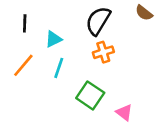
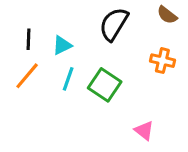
black line: (25, 23) -> (29, 39), moved
orange cross: (103, 52) -> (162, 61), moved, turned 30
green square: (90, 95) -> (105, 85), moved

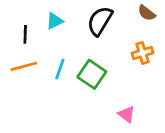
cyan triangle: (62, 45) -> (54, 21), moved
orange cross: (162, 61) -> (143, 53), turned -30
orange line: (27, 76) -> (24, 66), turned 35

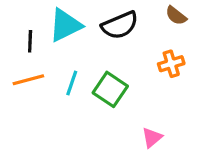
cyan triangle: (54, 21) -> (65, 25), size x1.6
black semicircle: (100, 21) -> (120, 25), turned -144
pink triangle: (127, 114) -> (152, 138), turned 42

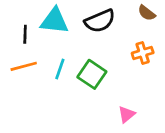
cyan triangle: (65, 25) -> (54, 21), turned 32

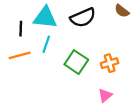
orange cross: (143, 53) -> (110, 63), moved
cyan line: (60, 69) -> (46, 44), moved

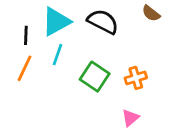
cyan triangle: (45, 18) -> (56, 22), turned -35
black semicircle: (83, 18) -> (103, 22), turned -130
orange line: (20, 55) -> (25, 68), turned -50

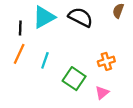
brown semicircle: (151, 13) -> (118, 11), turned 72
cyan line: (58, 55) -> (45, 60), moved
green square: (95, 77) -> (74, 79), moved

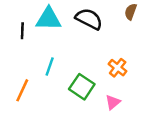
cyan triangle: (44, 17) -> (48, 19), turned 30
orange line: (19, 54) -> (22, 90), moved
orange cross: (106, 61) -> (118, 68), turned -35

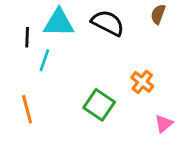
cyan line: (50, 66) -> (44, 60), moved
orange line: (22, 90) -> (27, 109), turned -40
pink triangle: (113, 102) -> (164, 124), moved

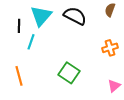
cyan triangle: (59, 23) -> (41, 16), turned -50
orange cross: (142, 82) -> (110, 48), moved, turned 35

